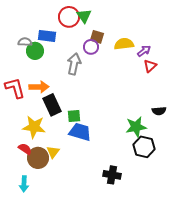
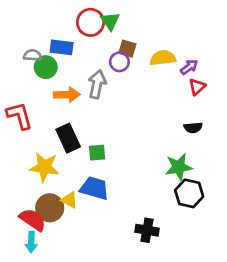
orange arrow: (39, 87) -> (67, 95), moved
black semicircle: (159, 111) -> (193, 128), moved
blue trapezoid: (80, 132) -> (94, 188), moved
red semicircle: (25, 149) -> (33, 220), moved, size x1.5
yellow triangle: (53, 152) -> (69, 200), turned -40

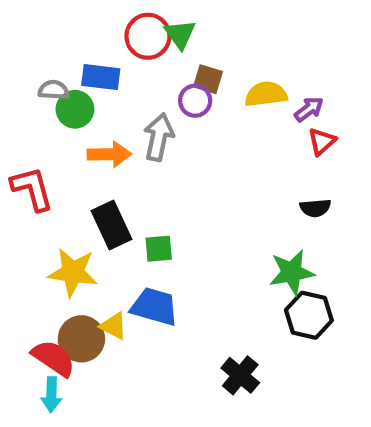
black cross: (147, 230) -> (240, 375), turned 30

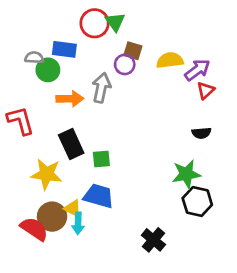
purple arrow: (309, 109) -> (197, 70), size x1.4
cyan arrow: (51, 395) -> (78, 223), moved

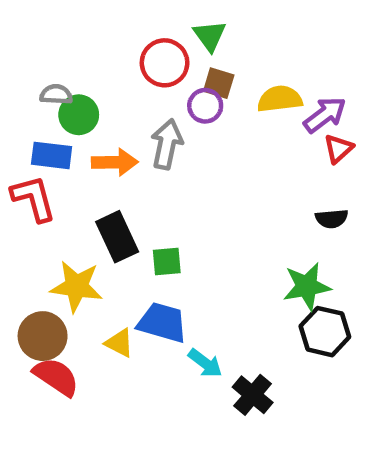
green triangle: (115, 22) -> (210, 36), moved
red circle: (95, 23) -> (165, 63), moved
blue rectangle: (64, 49) -> (52, 155), moved
brown circle: (52, 217) -> (43, 336), moved
cyan arrow: (78, 223) -> (205, 363), moved, turned -55

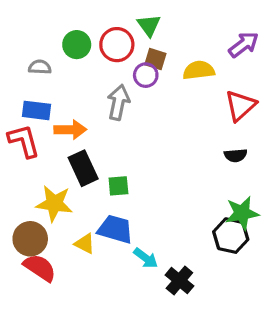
green circle: (79, 115) -> (77, 45), moved
purple arrow: (325, 115) -> (244, 45), moved
red triangle: (338, 149) -> (240, 106), size x1.5
orange arrow: (115, 162) -> (70, 130), moved
green star: (307, 286) -> (242, 213), moved

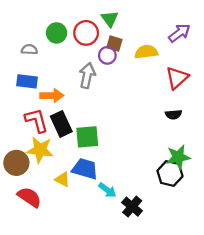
red L-shape: (24, 141) -> (36, 120), moved
green square: (118, 186) -> (87, 137), size x1.5
brown circle: (30, 239) -> (16, 163), moved

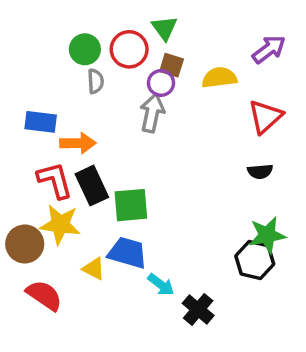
gray semicircle: (29, 49) -> (95, 81), moved, turned 84
gray arrow: (87, 75) -> (152, 113), moved

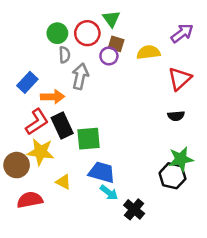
gray arrow: (152, 113) -> (80, 76), moved
blue rectangle: (41, 122) -> (27, 82), turned -54
red L-shape: (55, 180) -> (37, 122), turned 72
blue trapezoid: (127, 253) -> (102, 172), moved
red semicircle: (44, 295) -> (30, 200), turned -45

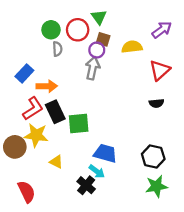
gray arrow: (80, 76) -> (93, 68), moved
green star: (181, 159) -> (156, 186), moved
blue trapezoid: (102, 172) -> (105, 153), moved
red semicircle: (30, 200) -> (27, 192), moved, turned 75
black cross: (134, 209) -> (86, 185), moved

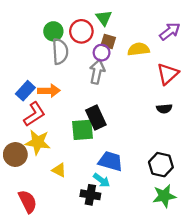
gray semicircle: (57, 49) -> (60, 51), size x1.6
blue rectangle: (24, 73) -> (25, 91), moved
black rectangle: (55, 112) -> (96, 118), moved
black cross: (86, 185) -> (90, 195), turned -30

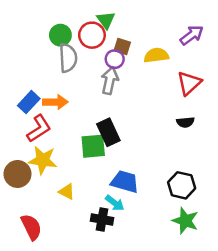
green triangle: (104, 18) -> (106, 20), moved
green star: (164, 196) -> (185, 221), turned 30

